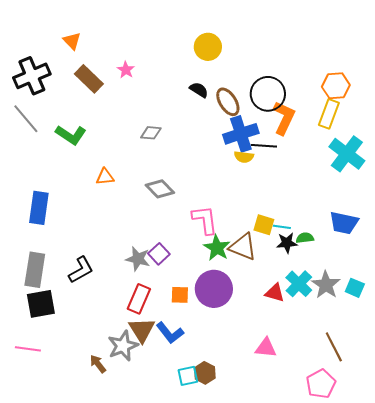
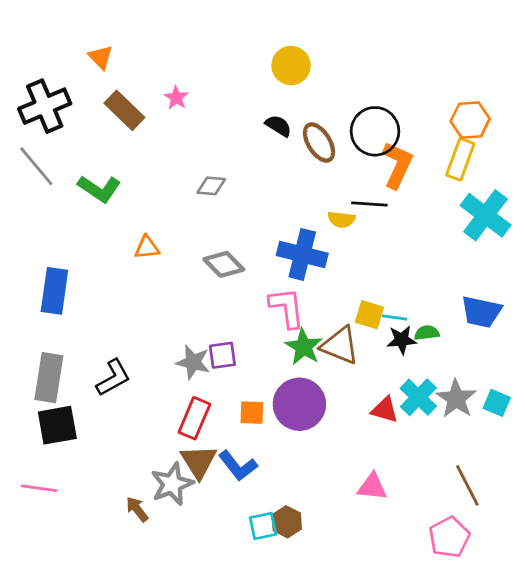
blue cross: (241, 134) -> (302, 254), moved, turned 32
purple square: (159, 254) -> (222, 355), turned 35

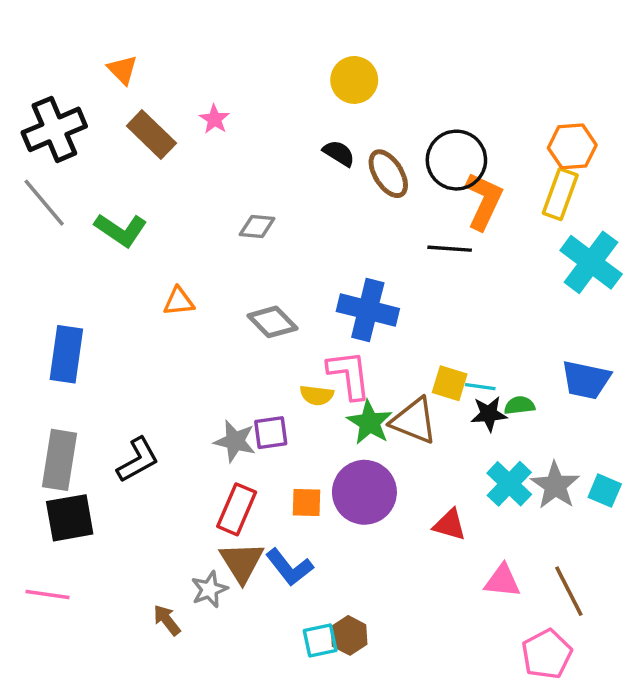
yellow semicircle: (341, 219) -> (317, 395), moved
red triangle: (385, 410) -> (450, 525), moved
gray star: (172, 484) -> (209, 589), size x0.7
pink triangle: (372, 487) -> (502, 581), moved

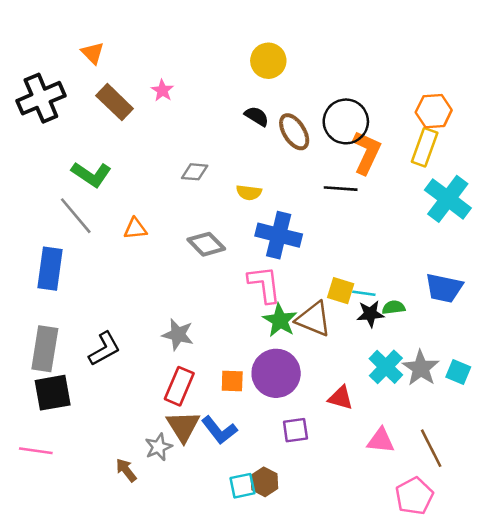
gray line: (44, 203) -> (76, 216), moved
yellow semicircle: (317, 395) -> (249, 192), moved
purple square: (271, 433) -> (295, 430), moved

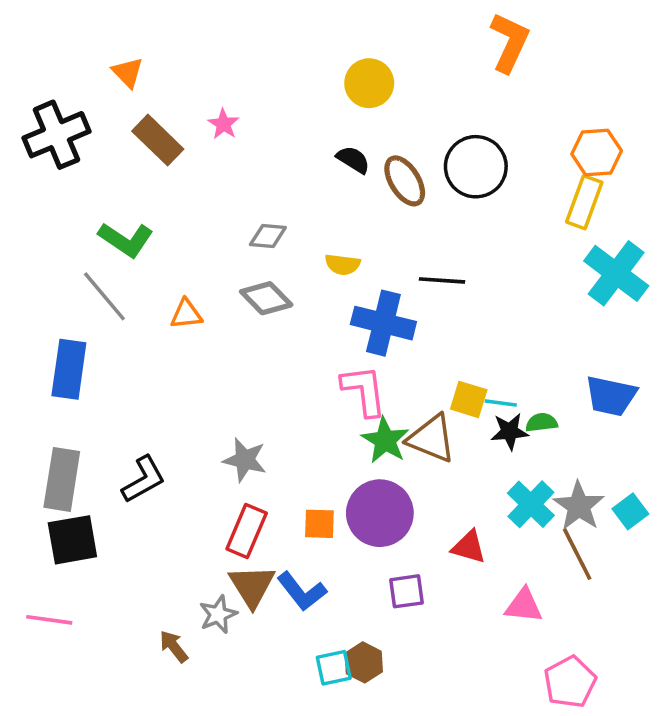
orange L-shape: (366, 152) -> (510, 42), moved
black line: (341, 189) -> (442, 280), moved
gray diamond: (206, 244) -> (266, 298), moved
cyan square: (458, 372) -> (630, 511), turned 30
brown line: (431, 448) -> (577, 554), moved

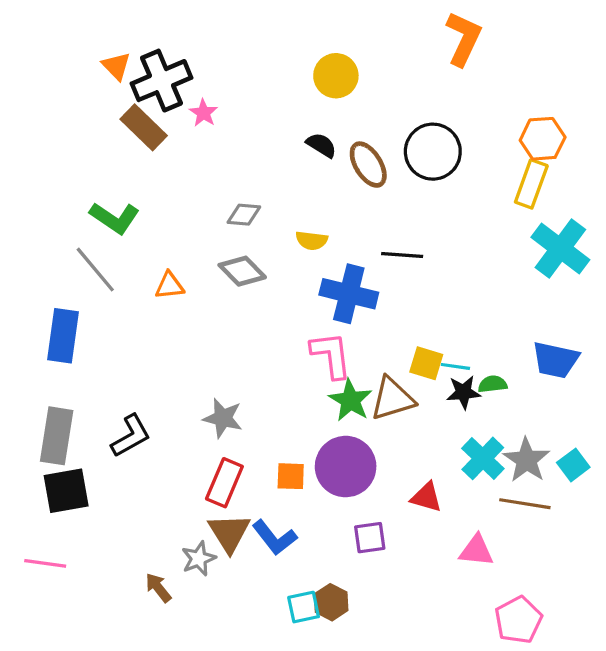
black cross: (56, 135) -> (161, 81), moved
brown triangle: (431, 439) -> (392, 399), turned -39
brown line: (577, 554) -> (525, 504), turned -54

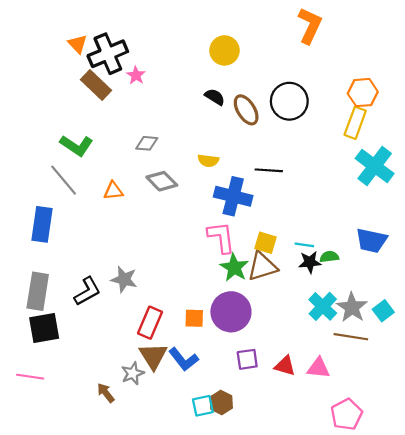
gray diamond: (244, 215) -> (147, 143), moved
yellow square: (426, 363) -> (266, 243), moved
gray star: (223, 418) -> (124, 279), moved
red triangle: (426, 497) -> (285, 366), moved

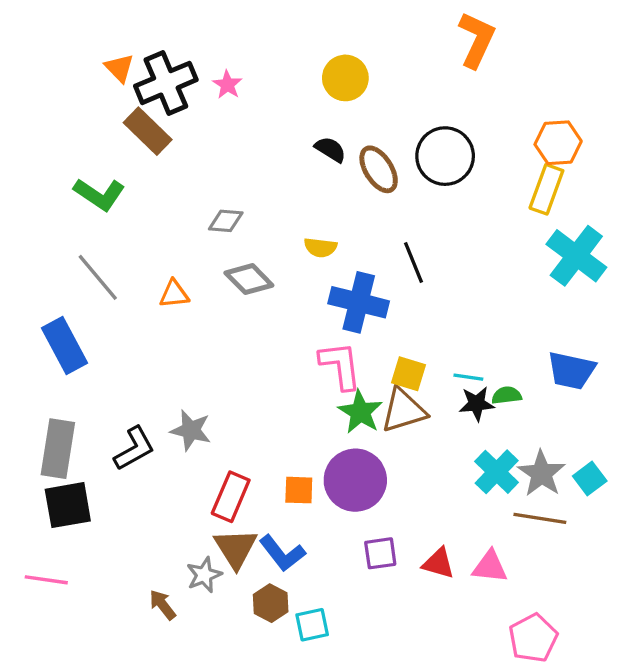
pink star: (136, 75) -> (227, 85), moved
green L-shape: (77, 145) -> (99, 194), moved
black line: (269, 170) -> (413, 262), turned 64
blue rectangle: (42, 224) -> (64, 346), turned -36
brown hexagon: (221, 403) -> (271, 603), moved

